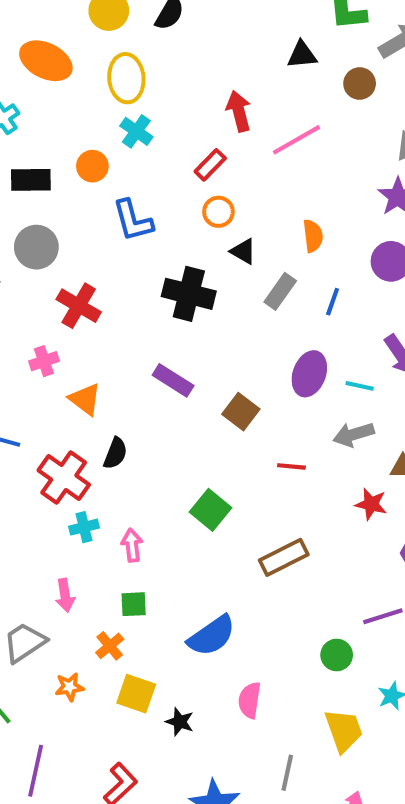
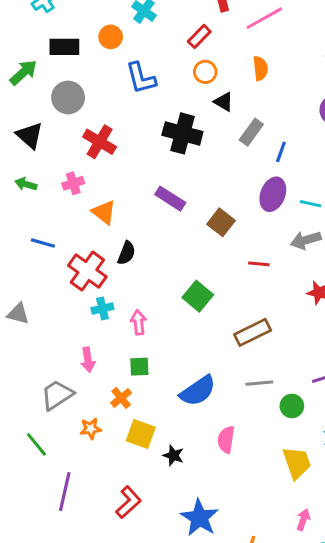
orange semicircle: (313, 236) -> (260, 68), moved
blue line: (333, 302) -> (281, 152), moved
gray line: (287, 773) -> (259, 383), moved, turned 72

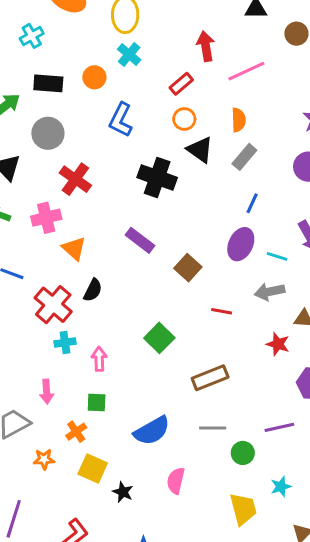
blue L-shape: (141, 78) -> (121, 120), turned 36
black triangle: (224, 102) -> (200, 150), size x1.4
gray rectangle: (251, 132) -> (244, 157), moved
pink cross: (73, 183) -> (46, 218), size x1.4

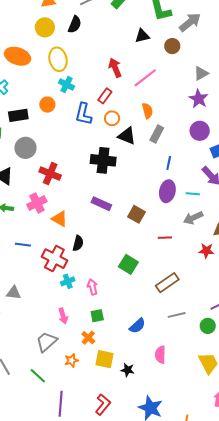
blue L-shape: (121, 120) -> (83, 114), moved
blue semicircle: (152, 431) -> (137, 326), size x0.7
green circle: (243, 453) -> (208, 326), moved

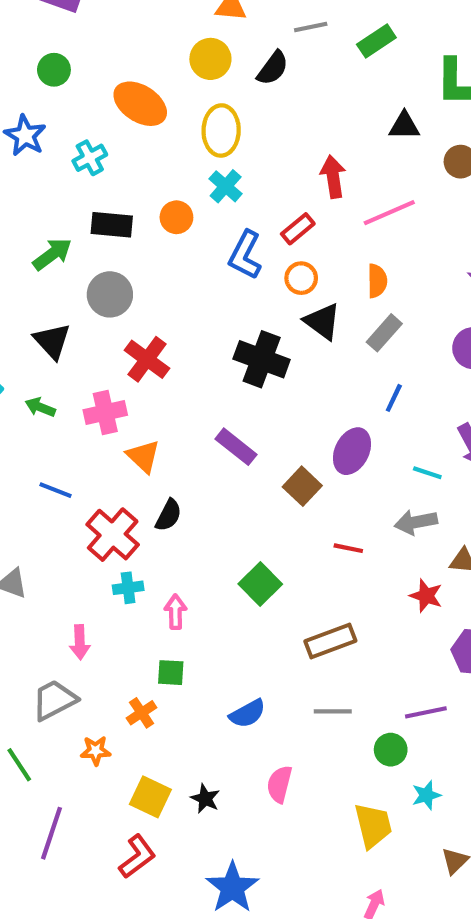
purple ellipse: (167, 191) -> (352, 451), moved
pink arrow: (63, 316) -> (80, 642), moved
yellow square: (104, 359) -> (150, 797), moved

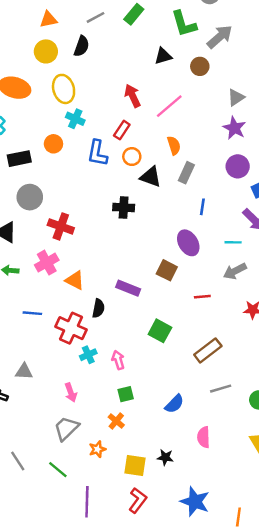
black cross: (262, 359) -> (124, 208), size x0.7
purple rectangle: (236, 447) -> (128, 288), moved
purple ellipse: (352, 451) -> (188, 243), turned -40

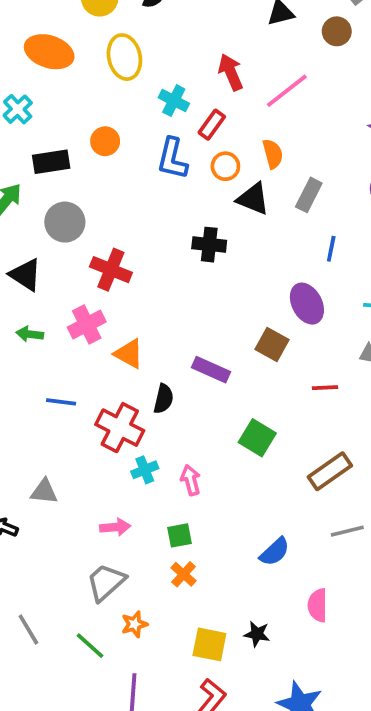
cyan cross: (75, 119) -> (174, 101), moved
orange semicircle: (174, 145) -> (273, 154), moved
pink arrow: (71, 393) -> (115, 527), turned -78
green square: (126, 394) -> (179, 535), moved
orange star: (97, 449) -> (134, 624), moved

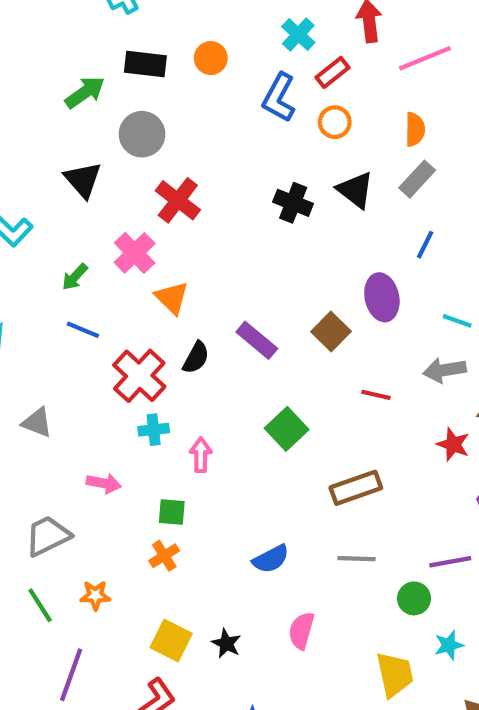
orange semicircle: (273, 154) -> (415, 129), moved
black triangle: (253, 199) -> (355, 190), moved
pink cross: (87, 324) -> (135, 253), turned -33
green arrow: (30, 334) -> (75, 277), moved, turned -70
gray trapezoid: (106, 582) -> (48, 536), moved

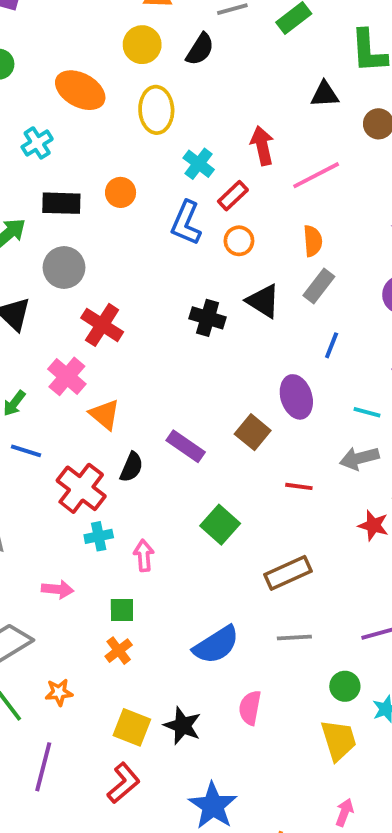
blue semicircle: (271, 559) -> (216, 645), size x1.4
green circle: (414, 598) -> (345, 686), moved
black star: (226, 643) -> (182, 726), size x1.4

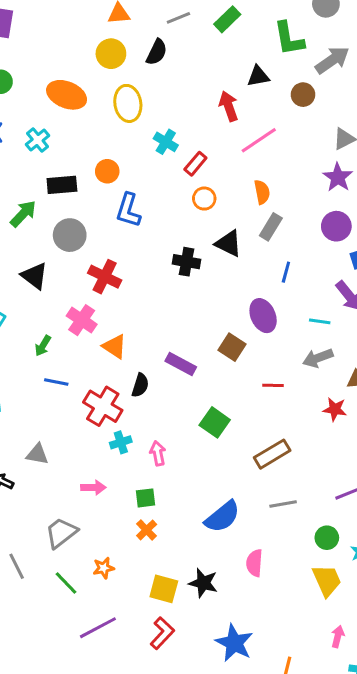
red arrow: (262, 146) -> (229, 106), moved
blue L-shape: (186, 223) -> (128, 210), moved
purple line: (43, 767) -> (98, 628), turned 54

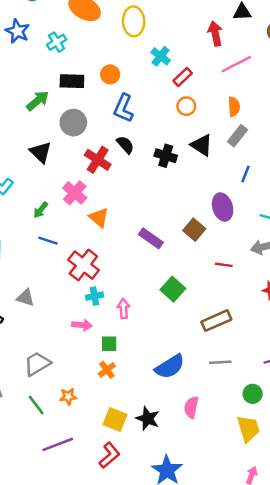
black semicircle: (140, 385) -> (125, 145), moved, turned -66
pink arrow: (93, 487) -> (82, 325), moved

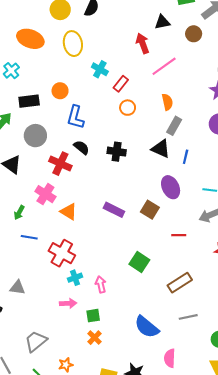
black triangle: (202, 145) -> (161, 149), moved
purple rectangle: (151, 238) -> (114, 210), moved
blue semicircle: (170, 367) -> (147, 327), turned 80

